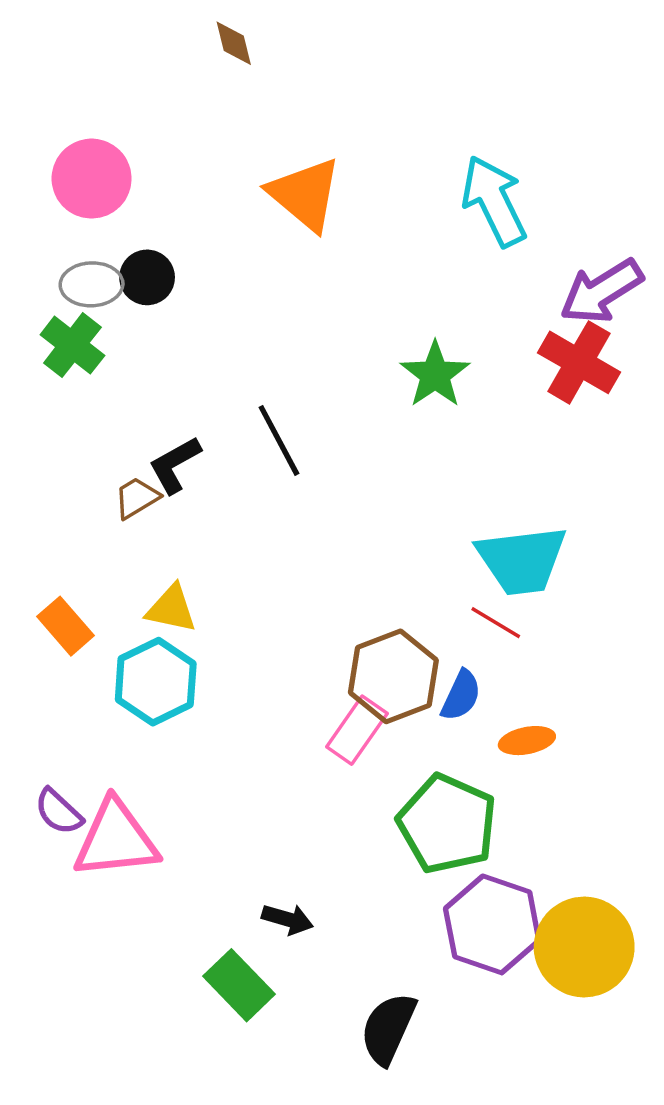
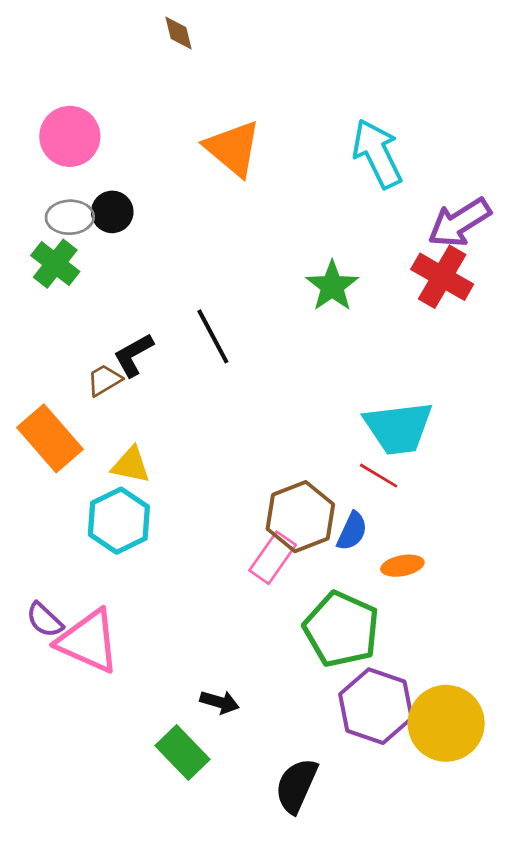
orange rectangle: (66, 626) -> (50, 438), moved, size x1.5
pink triangle: (116, 839) -> (88, 641), turned 30

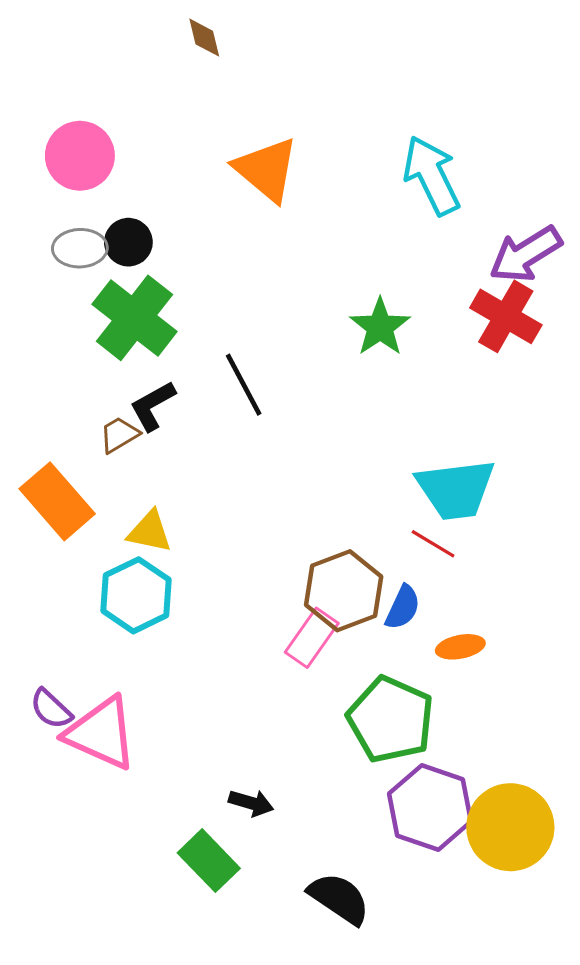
green cross: (55, 264) -> (134, 318), moved, size x1.5
black semicircle: (296, 786) -> (339, 898), turned 100

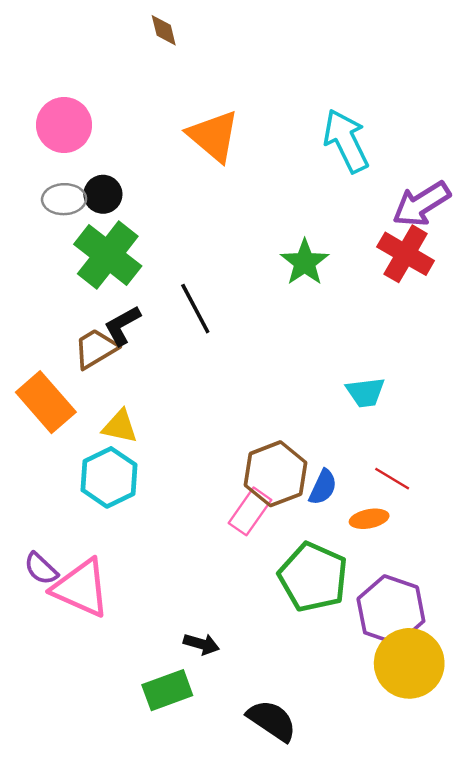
brown trapezoid: (119, 435) -> (96, 349), size x1.4
cyan trapezoid: (456, 489) -> (365, 392), size x0.6
red line: (433, 544) -> (392, 479), moved
purple hexagon: (430, 807) -> (391, 610), moved
green rectangle: (209, 861) -> (167, 690), turned -66

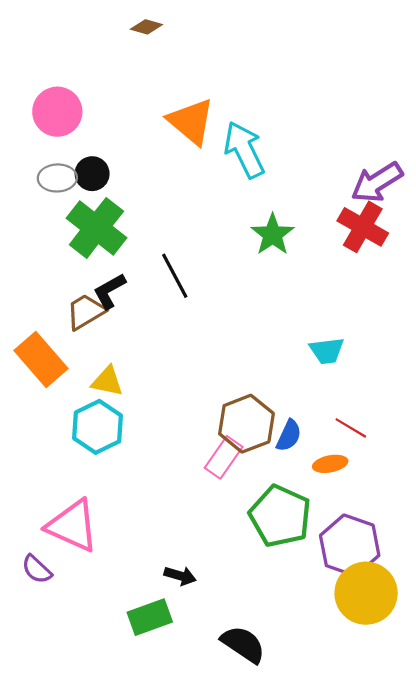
brown diamond: (164, 30) -> (146, 27), turned -60
cyan arrow: (346, 141) -> (244, 150), moved
purple semicircle: (41, 569) -> (37, 569), moved

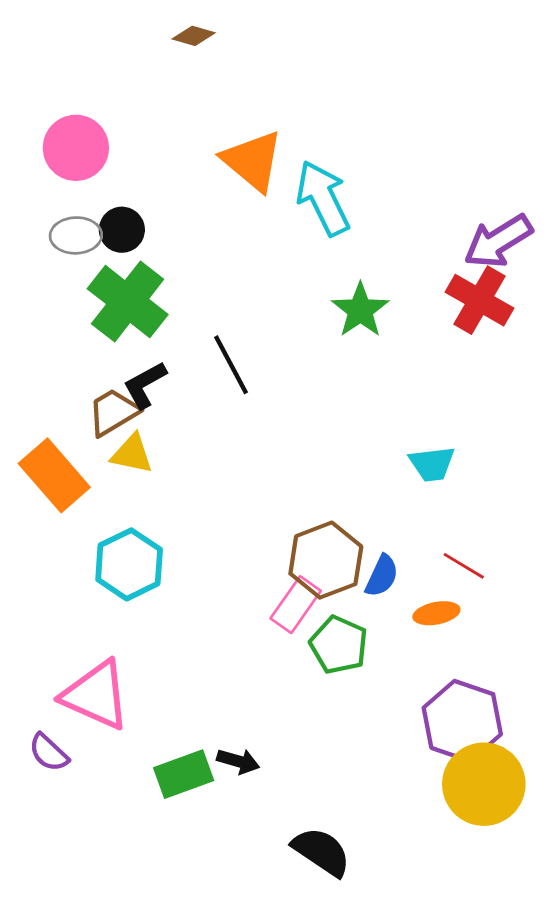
yellow triangle: (107, 381) -> (132, 454), moved
green pentagon: (280, 516) -> (339, 645), moved, size x0.7
green rectangle: (150, 617) -> (184, 774), moved

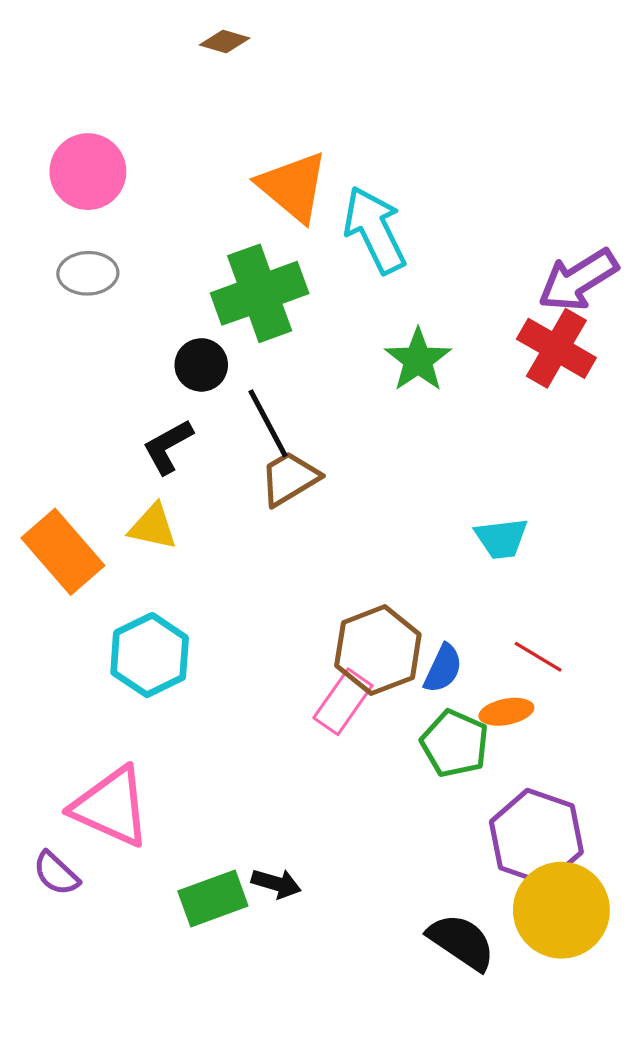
black circle: (122, 230) -> (201, 365), moved
green cross: (128, 302) -> (260, 293), moved, turned 32
brown trapezoid: (113, 412) -> (290, 478), moved
green pentagon: (339, 645) -> (455, 743), moved
black semicircle: (322, 852) -> (461, 942), moved

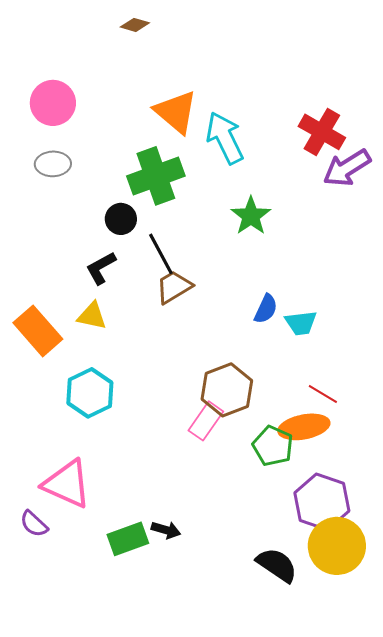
red cross: (556, 348) -> (322, 132), moved
blue semicircle: (443, 668) -> (266, 309), moved
orange ellipse: (506, 712) -> (304, 427), size x1.6

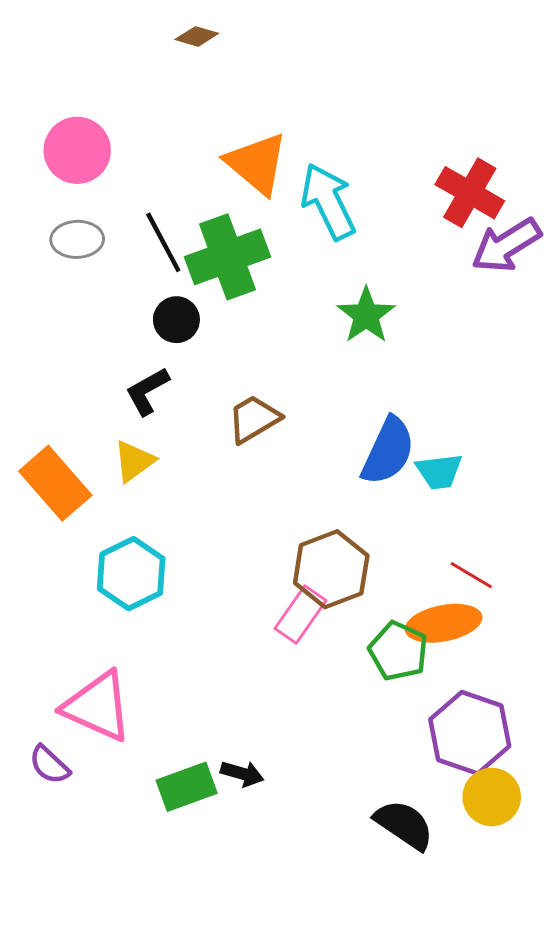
black line: (161, 254) -> (163, 242), moved
blue semicircle: (266, 309) -> (388, 451), size x1.6
yellow triangle: (92, 316) -> (134, 461), turned -48
yellow circle: (337, 546) -> (492, 797), size x0.7

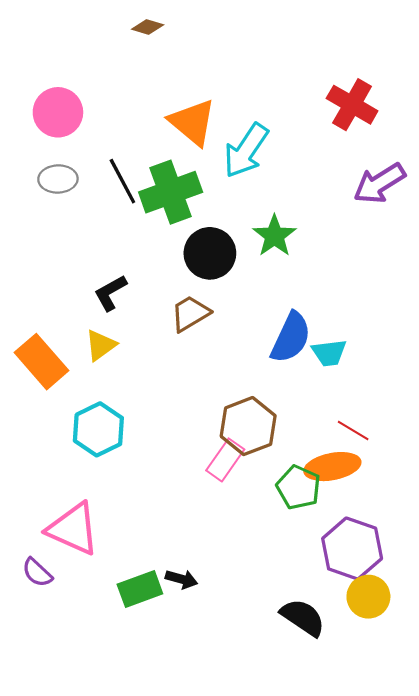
red cross: (470, 193) -> (352, 105), moved
cyan arrow: (328, 201) -> (246, 151), turned -120
black circle: (176, 320) -> (210, 253), moved, size x1.5

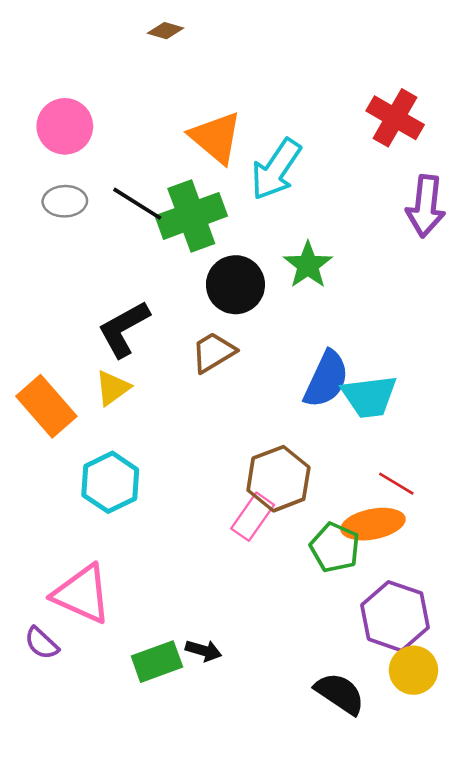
black line: (122, 181) -> (137, 204), turned -30
purple arrow: (379, 183) -> (426, 206), turned -52
black L-shape: (110, 293) -> (124, 329), size x1.4
cyan trapezoid: (329, 353) -> (369, 396), size x1.4

